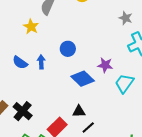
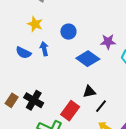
yellow star: (31, 27) -> (35, 24), moved

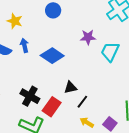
blue circle: (68, 32) -> (53, 10), moved
blue diamond: (88, 59) -> (52, 56), moved
black cross: (34, 100) -> (30, 96), moved

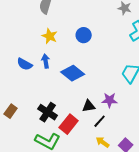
blue circle: (53, 10) -> (84, 35), moved
yellow star: (15, 21) -> (50, 36), moved
purple star: (88, 37) -> (110, 100), moved

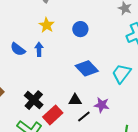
blue diamond: (73, 73) -> (87, 68), moved
purple star: (110, 100) -> (102, 105), moved

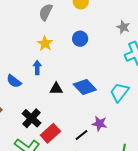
blue circle: (80, 29) -> (80, 39), moved
blue semicircle: (18, 49) -> (14, 81), moved
black triangle: (75, 100) -> (56, 89), moved

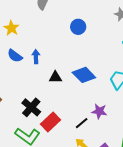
yellow star: (45, 43) -> (11, 28), moved
blue semicircle: (14, 81) -> (15, 56), moved

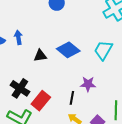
black line: (82, 123) -> (72, 98), turned -32

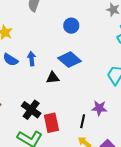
blue diamond: (68, 50) -> (70, 60), moved
red rectangle: (41, 101) -> (51, 123), turned -54

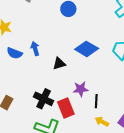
blue diamond: (70, 60) -> (87, 49), moved
purple star: (99, 108) -> (81, 89), moved

